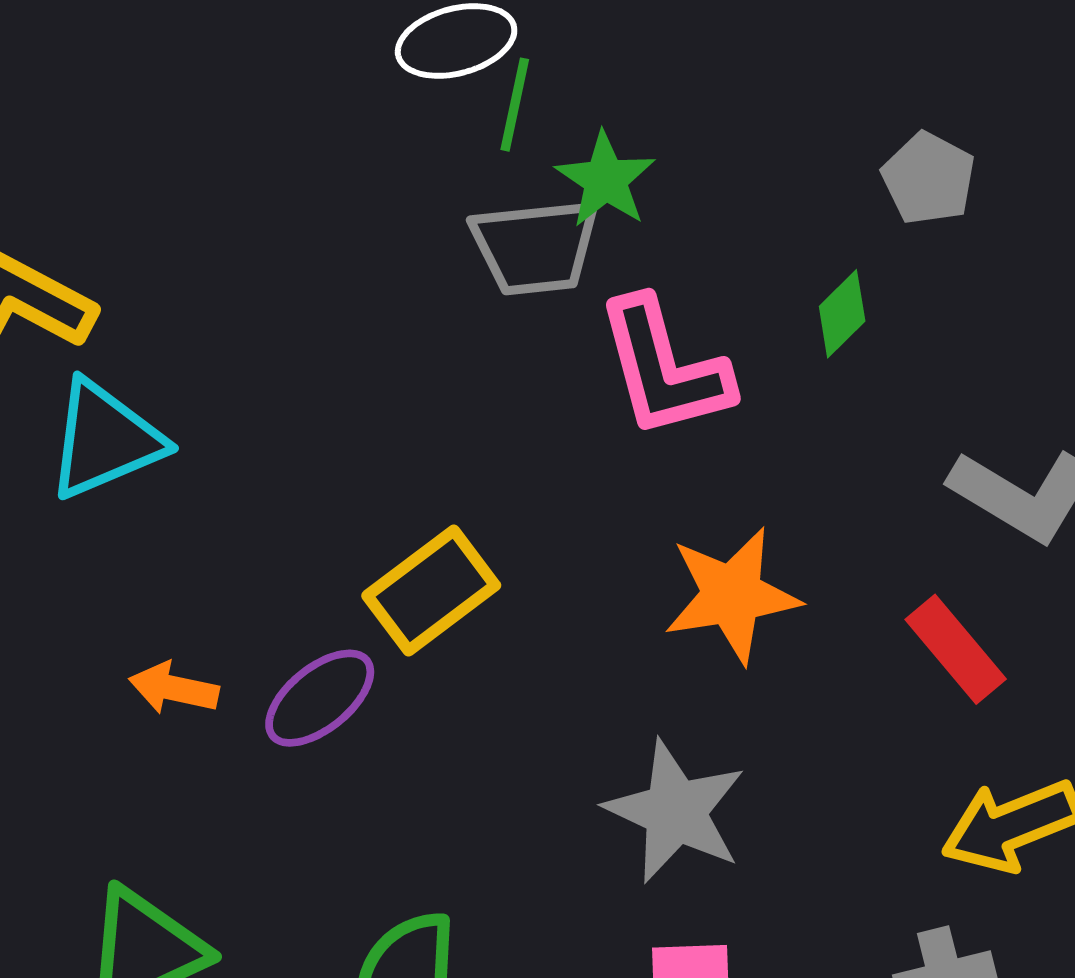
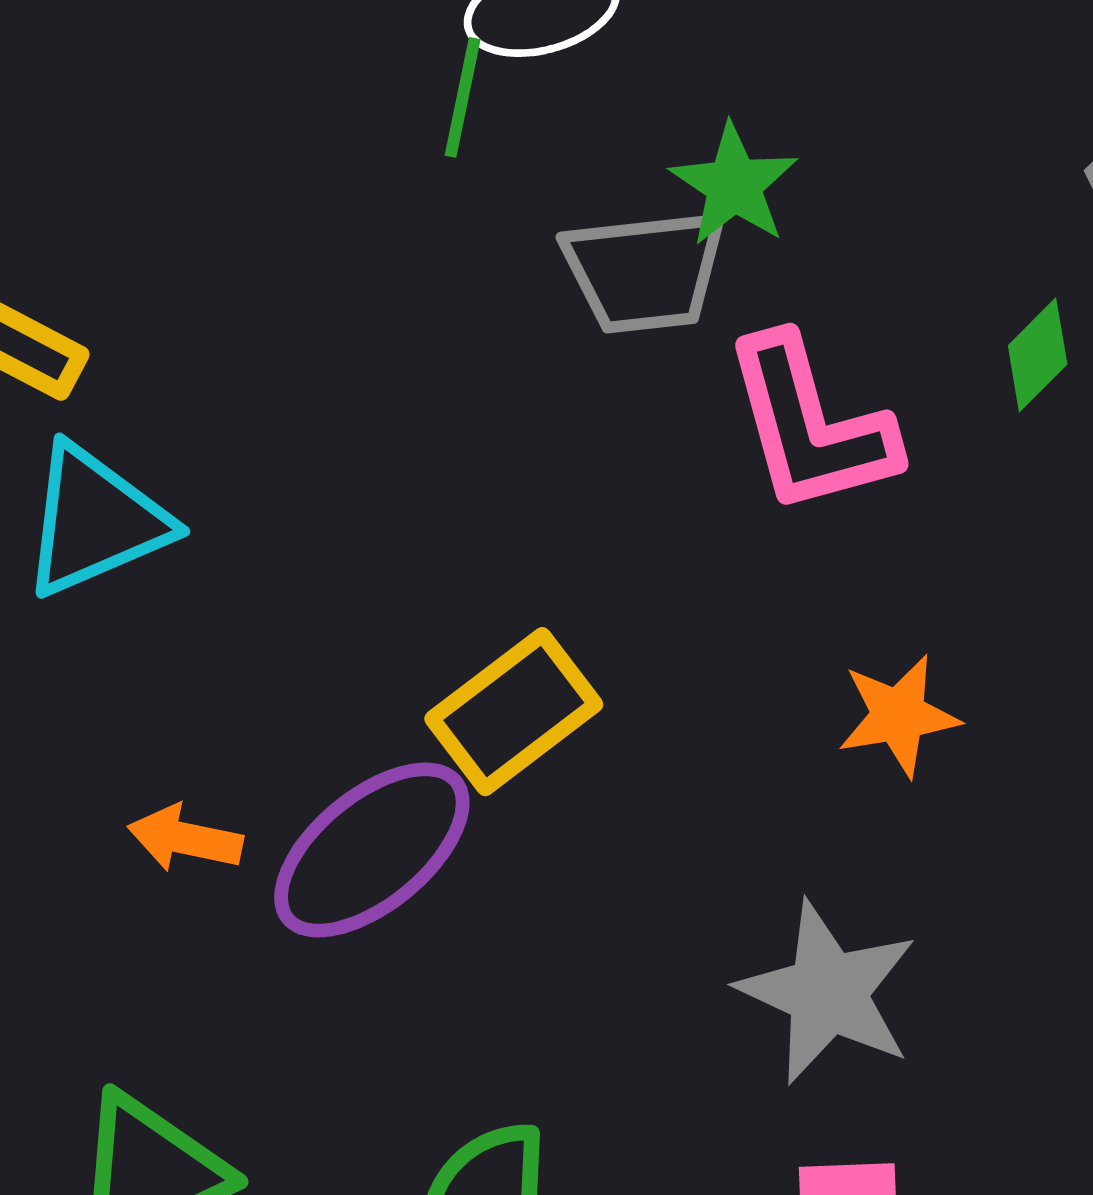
green line: (515, 105) -> (463, 97), moved
orange star: (732, 595) -> (899, 716), size x0.7
purple ellipse: (320, 698) -> (372, 850), size x1.4

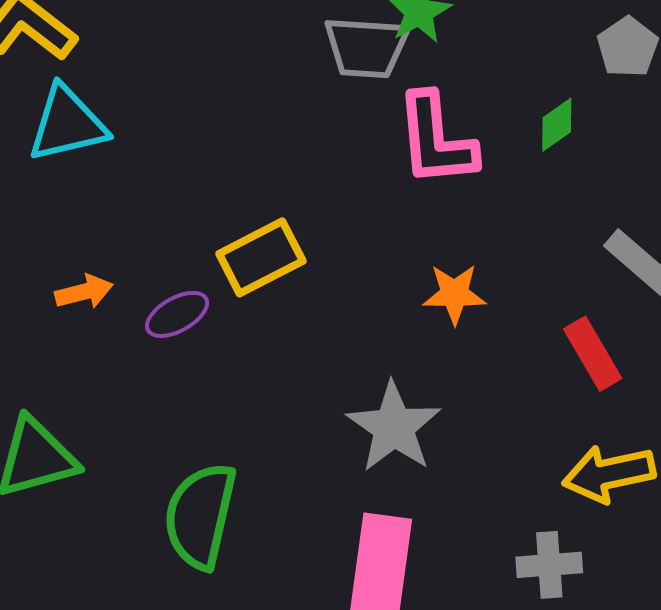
orange arrow: (185, 838) -> (84, 292), turned 144
purple ellipse: (372, 850) -> (177, 314), size x0.6

